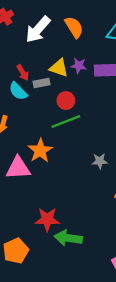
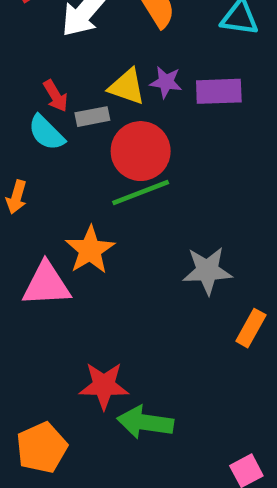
red circle: (66, 101) -> (141, 151), size x1.6
gray star: (100, 161) -> (207, 271), size x1.5

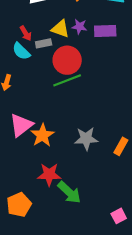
orange star: (90, 250) -> (42, 135), moved
gray star: (207, 271) -> (86, 139), moved
pink triangle: (46, 284) -> (21, 125), turned -35
green arrow: (145, 422) -> (69, 192), turned -145

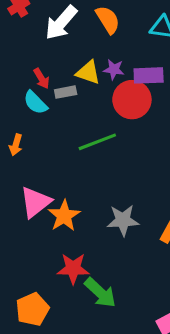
red circle: (67, 60) -> (132, 100), moved

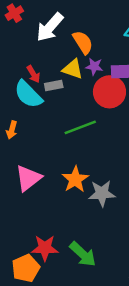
orange semicircle: (108, 20) -> (83, 42), moved
cyan semicircle: (35, 103) -> (28, 94), size x1.4
orange star: (64, 216) -> (75, 179), moved
red star: (73, 269) -> (45, 248), moved

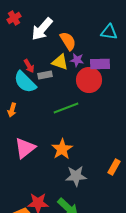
gray star: (102, 193) -> (76, 176), moved

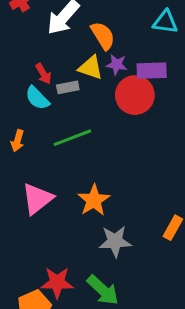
cyan semicircle: (25, 82) -> (37, 98), size x0.7
green line: (66, 108) -> (72, 138), moved

